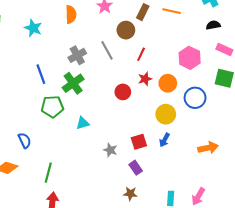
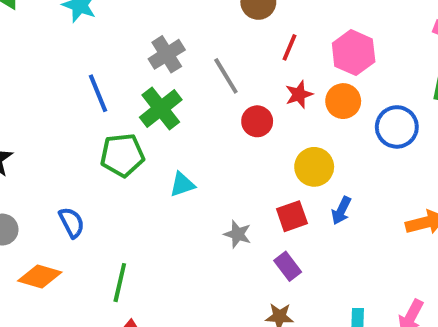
gray line: (107, 50) -> (226, 76), moved
pink hexagon: (190, 58) -> (354, 53), moved
yellow circle: (166, 114) -> (314, 167), moved

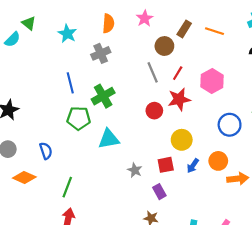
gray cross: (167, 54) -> (101, 53), moved
gray line: (226, 76) -> (153, 72), moved
red star: (299, 94) -> (179, 99), size x1.5
orange circle: (343, 101) -> (218, 161), moved
cyan triangle: (182, 185) -> (109, 139), size x1.5

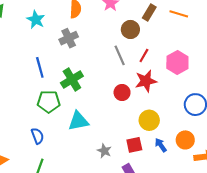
blue semicircle: (46, 151) -> (37, 136), moved
blue arrow: (193, 166) -> (161, 145), turned 112

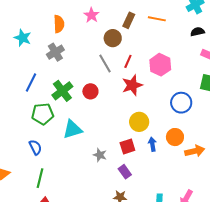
blue line: (40, 67) -> (31, 82), turned 48
red circle: (122, 93) -> (90, 91), moved
blue arrow: (161, 145) -> (152, 144), turned 32

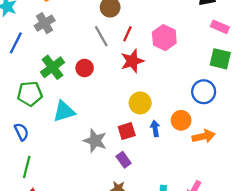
blue line: (31, 82) -> (16, 43), moved
blue circle: (181, 103) -> (204, 92), moved
gray star: (100, 155) -> (95, 141), size x1.5

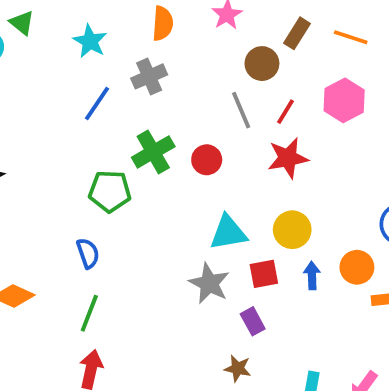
pink hexagon: (164, 38) -> (344, 100), moved
cyan triangle: (64, 111) -> (228, 233), moved

